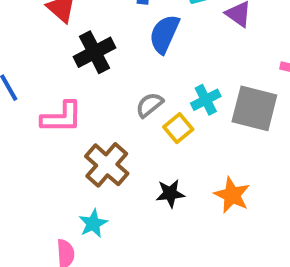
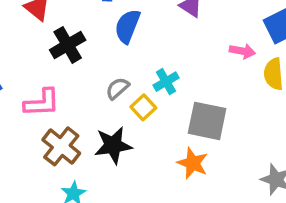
gray square: (254, 108) -> (207, 121), moved
brown cross: (107, 165) -> (61, 146), moved
black star: (170, 193) -> (113, 145), moved, size x1.5

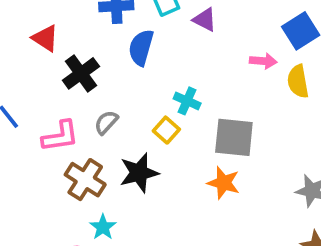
cyan cross: (166, 82) -> (187, 101), turned -30
gray semicircle: (117, 88) -> (106, 122), moved

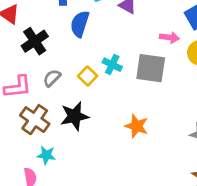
yellow square: (166, 130) -> (88, 76), moved
gray square: (234, 137) -> (151, 68), moved
cyan star: (103, 227) -> (46, 155), turned -30

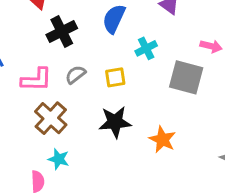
cyan cross: (112, 65) -> (146, 48), moved, turned 30
yellow square: (88, 76) -> (115, 77), turned 30
black star: (75, 116) -> (115, 122), moved

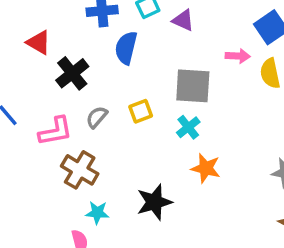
cyan cross: (146, 48) -> (188, 127), moved
gray square: (186, 77) -> (193, 86), moved
black star: (115, 122) -> (154, 202), moved

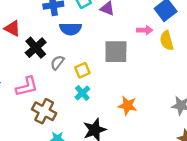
blue semicircle: (126, 48) -> (70, 29), turned -100
gray semicircle: (97, 117) -> (57, 63), moved
cyan cross: (188, 127) -> (82, 93), moved

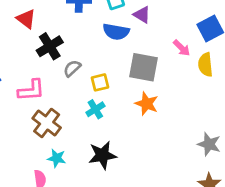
blue semicircle: (70, 29) -> (116, 32), moved
pink arrow: (145, 30) -> (182, 48), turned 35
orange star: (127, 106) -> (147, 104), moved

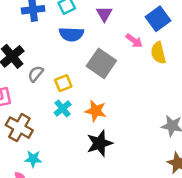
purple triangle: (142, 15) -> (104, 14), moved, turned 36
gray square: (143, 67) -> (101, 63), turned 32
orange star: (147, 104) -> (96, 111), moved
black star: (102, 155) -> (100, 143), moved

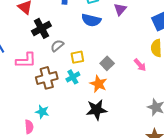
pink arrow: (134, 41) -> (140, 65), moved
gray square: (101, 63) -> (107, 63), moved, size x0.6
brown cross: (19, 128) -> (47, 78), moved, turned 35

